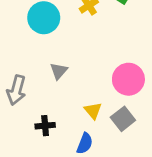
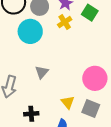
gray square: (123, 119) -> (91, 109), turned -30

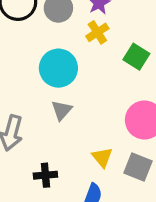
green square: (90, 13) -> (136, 57), moved
cyan circle: (30, 31) -> (58, 68), moved

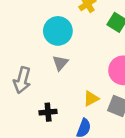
yellow triangle: (102, 157) -> (91, 99), turned 42

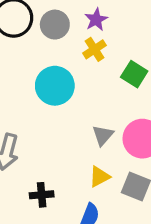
gray triangle: (60, 63) -> (103, 135), moved

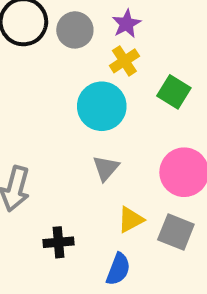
cyan circle: (55, 86) -> (102, 106), moved
gray triangle: (103, 135) -> (106, 168), moved

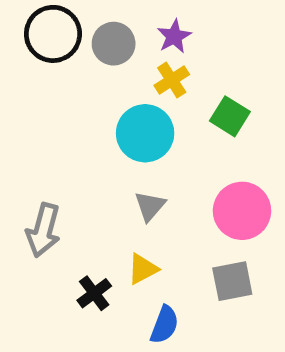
yellow triangle: (131, 220) -> (143, 269), moved
gray square: (176, 232) -> (232, 281), turned -33
black cross: (58, 242) -> (94, 293), turned -32

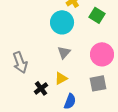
gray arrow: (43, 230) -> (20, 62), turned -35

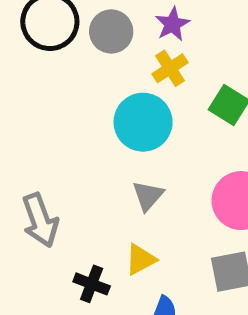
black cross: (41, 88) -> (92, 284), turned -32

